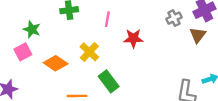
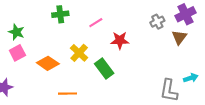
pink line: (107, 19) -> (96, 23), turned 48
green star: (32, 29) -> (16, 32), moved
green rectangle: (109, 81) -> (104, 69), moved

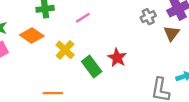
red star: (120, 40) -> (117, 58), moved, turned 30
orange diamond: (48, 63) -> (32, 35), moved

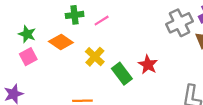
gray cross: (148, 17) -> (179, 23), size x1.6
pink line: (83, 18) -> (102, 21), moved

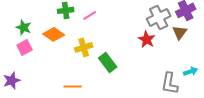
yellow cross: (95, 57) -> (84, 47), turned 30
red star: (148, 65) -> (147, 39), moved

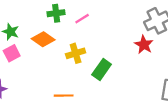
green rectangle: (108, 62) -> (102, 70), turned 72

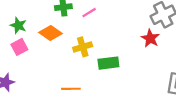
green rectangle: (102, 70) -> (108, 63), turned 48

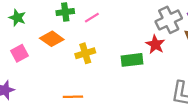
green star: (18, 25) -> (17, 18), moved
green rectangle: (108, 63) -> (132, 60), moved

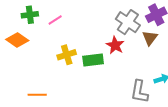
gray cross: (169, 20) -> (128, 22), turned -30
yellow cross: (85, 53) -> (67, 55), moved

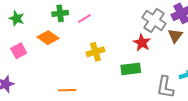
green rectangle: (93, 60) -> (131, 69), moved

